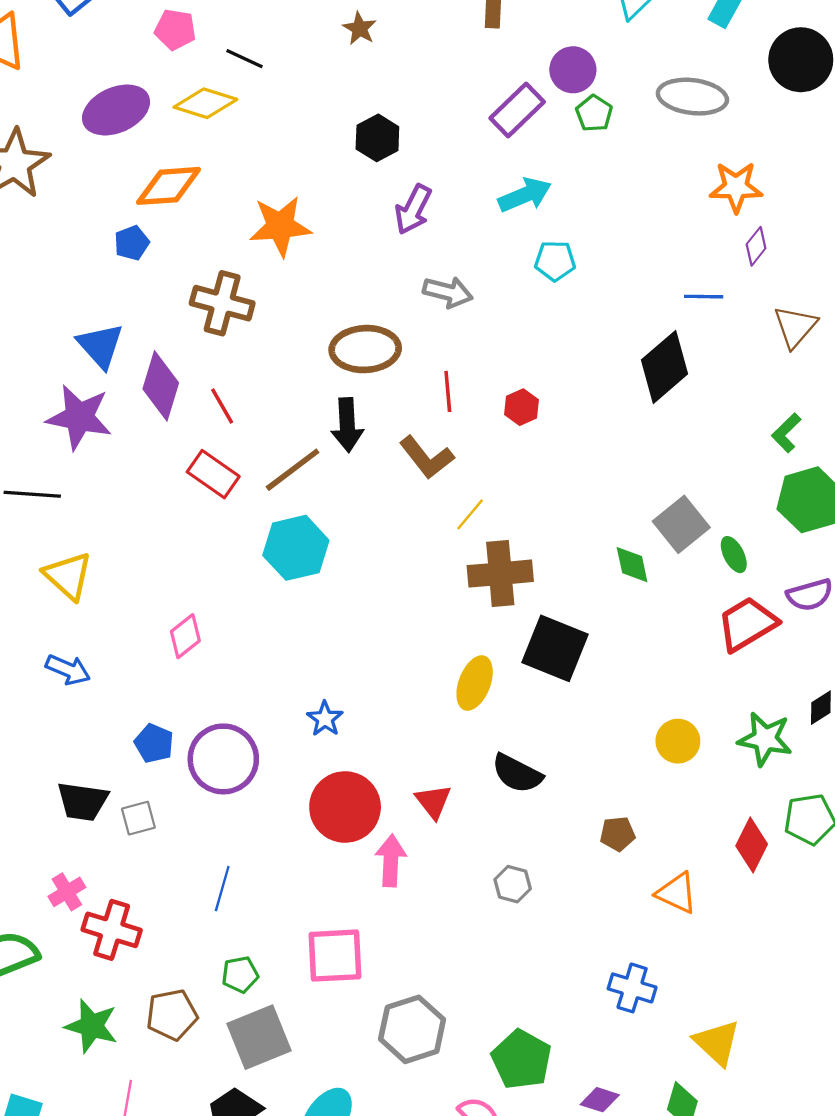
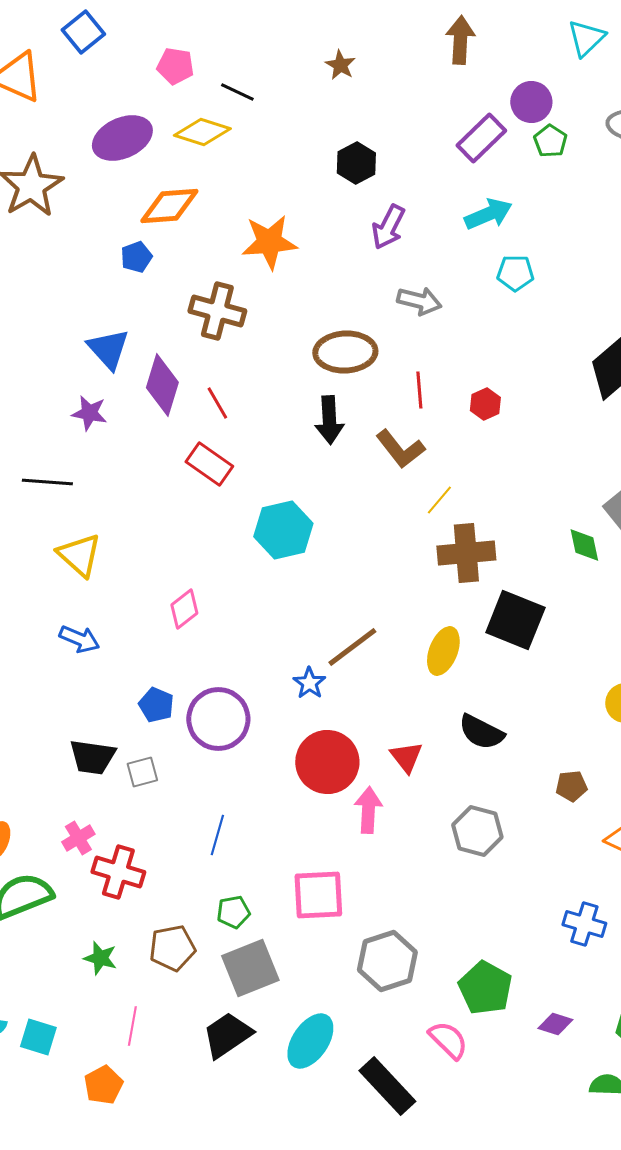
purple star: (79, 417) -> (89, 413), size x0.6
brown line: (293, 470) -> (352, 647), moved
gray hexagon: (513, 884) -> (477, 831), size x1.5
green star: (91, 1026) -> (100, 958), size x0.7

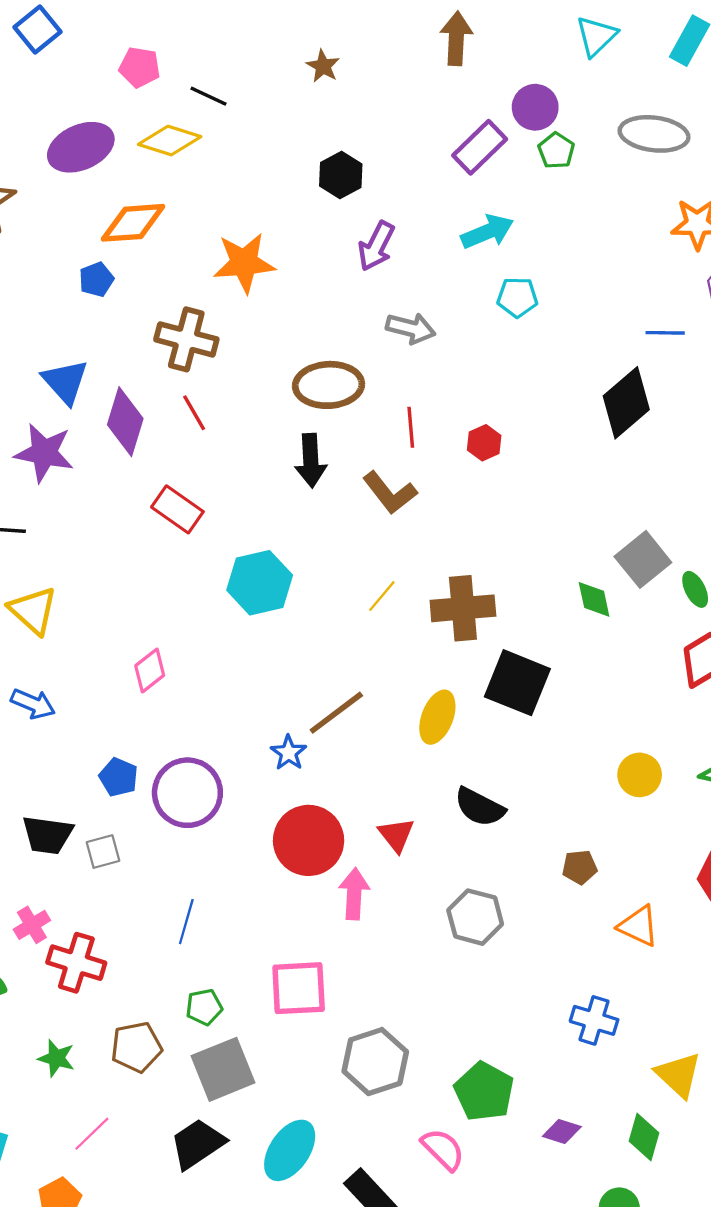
red line: (217, 403) -> (194, 413), moved
purple star: (89, 413) -> (44, 453), size x1.5
yellow line: (439, 500) -> (382, 596), moved
pink line: (132, 1026) -> (92, 1134), turned 36

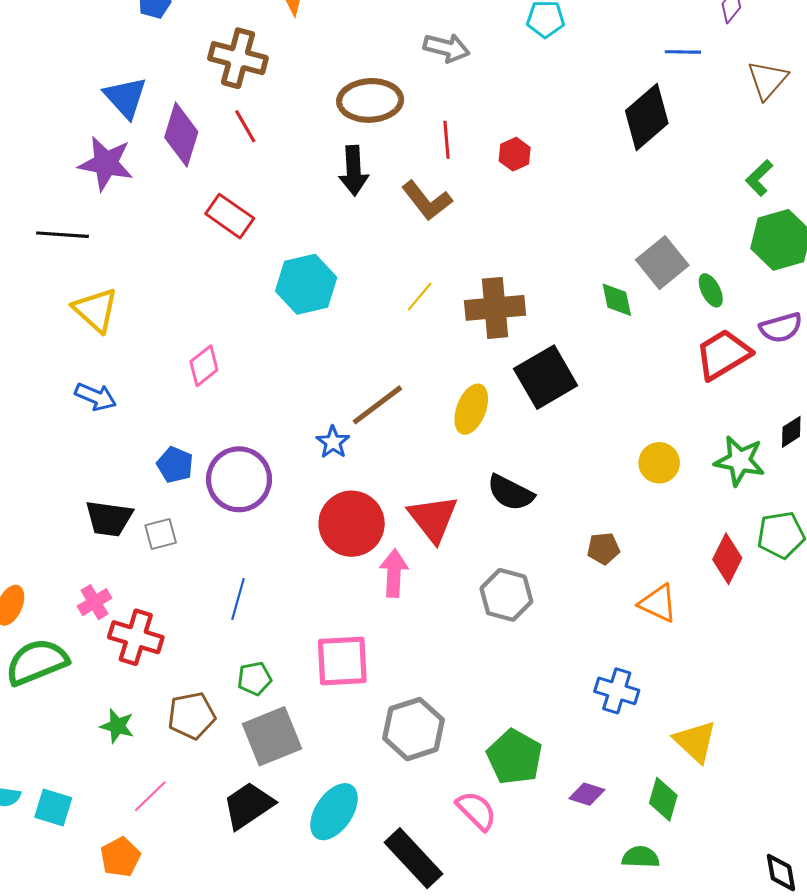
black square: (517, 683) -> (546, 377), turned 38
red triangle: (396, 835) -> (433, 519), size x1.5

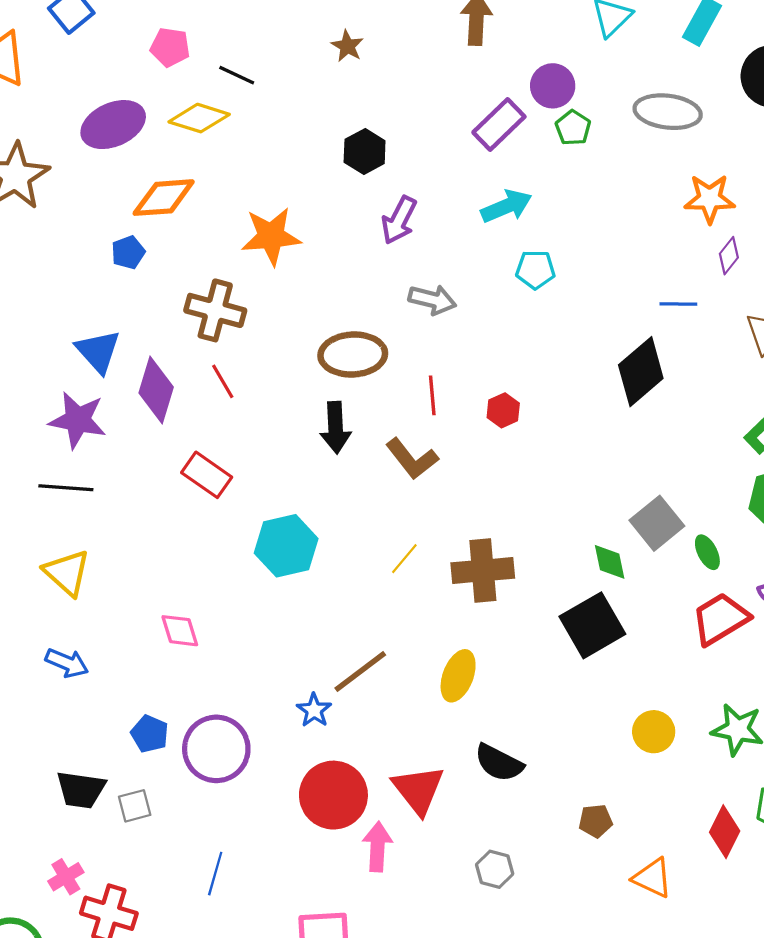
black line: (63, 235) -> (66, 488), moved
pink diamond: (204, 366) -> (180, 631), turned -69
black square: (546, 377) -> (592, 625), moved
gray hexagon: (506, 595) -> (495, 869), size x0.7

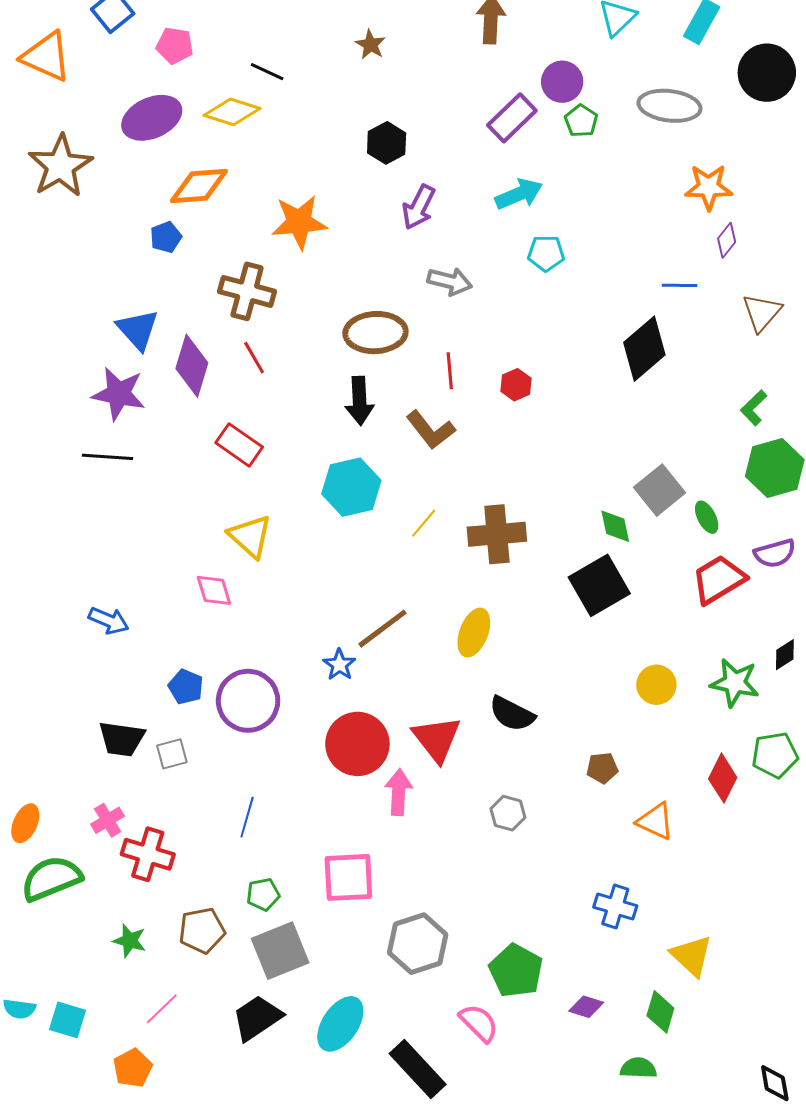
pink pentagon: (170, 47) -> (175, 46), moved
cyan hexagon: (286, 546) -> (351, 487), moved
yellow triangle: (67, 573) -> (250, 536), moved

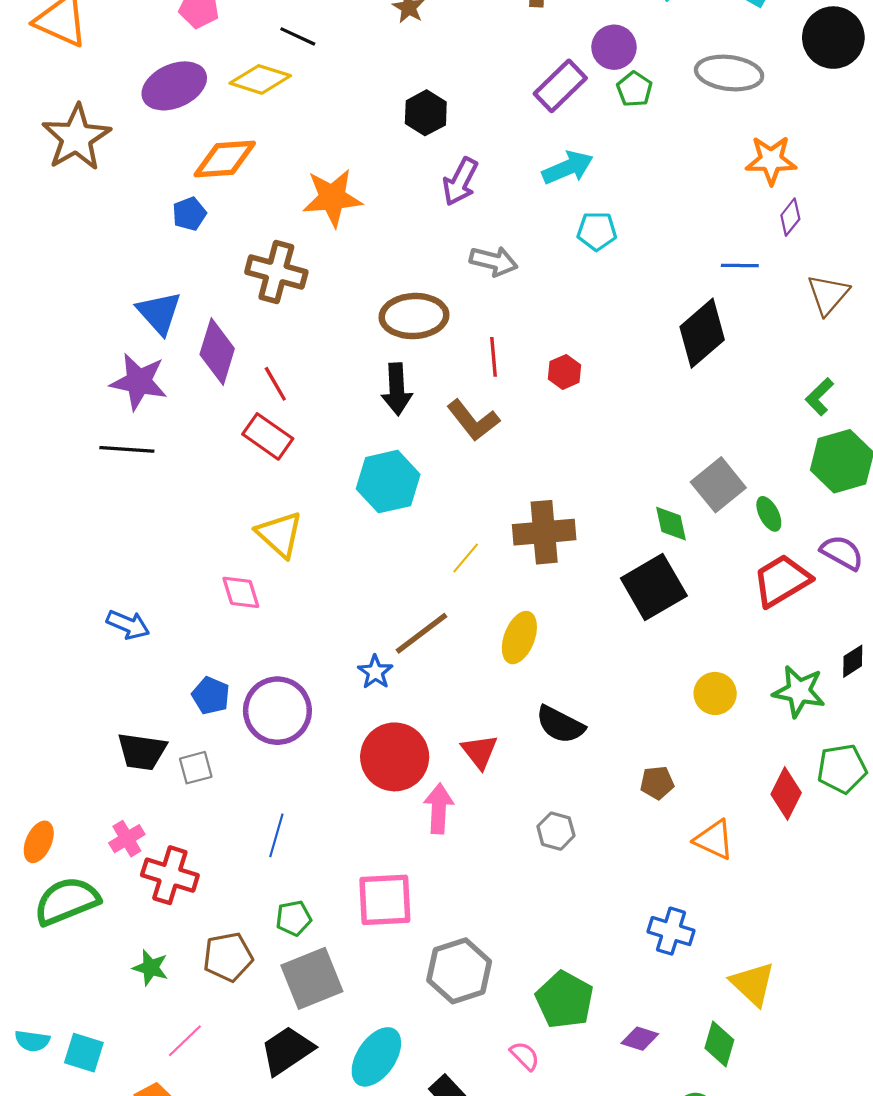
red line: (254, 358) -> (275, 384), moved
yellow line: (424, 523) -> (466, 558), moved
purple semicircle: (775, 553) -> (842, 553), turned -135
red triangle: (437, 739) -> (480, 752), size x0.7
pink semicircle: (479, 1023) -> (525, 1056), size x0.7

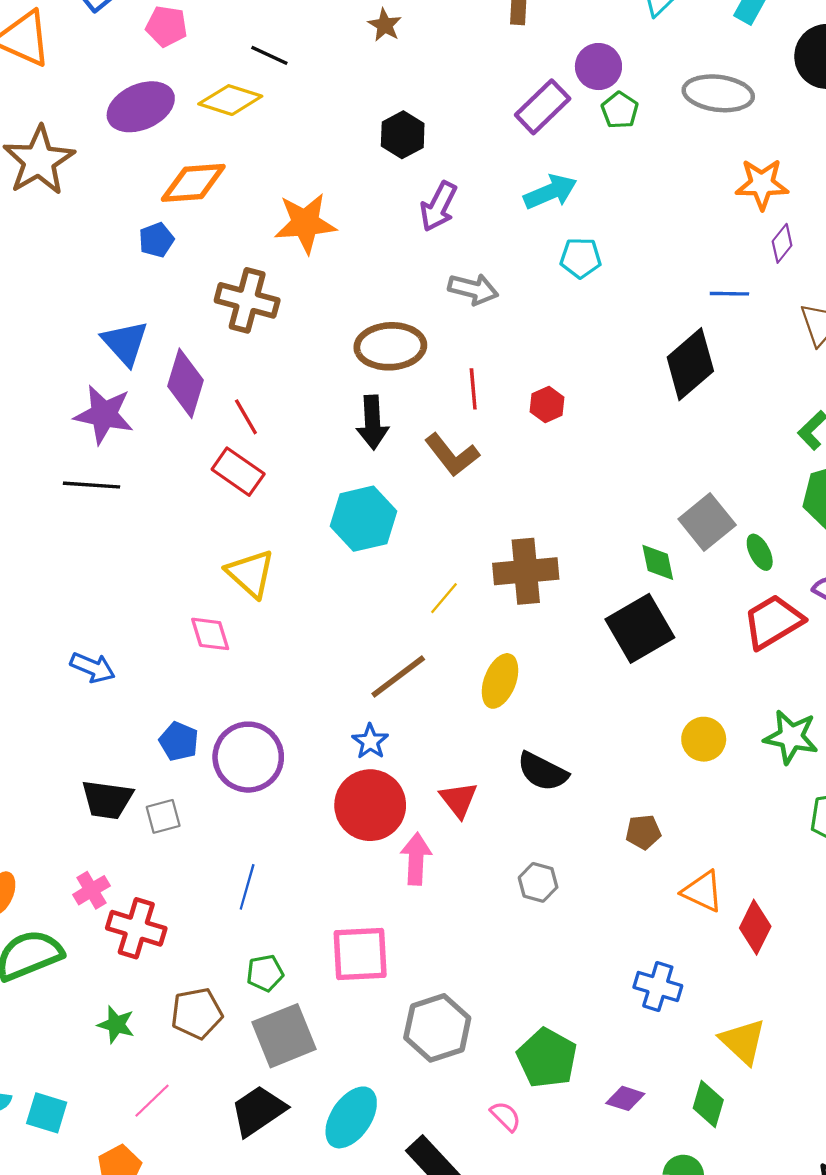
blue star: (375, 672) -> (370, 741), moved
red diamond: (786, 793) -> (755, 927), moved

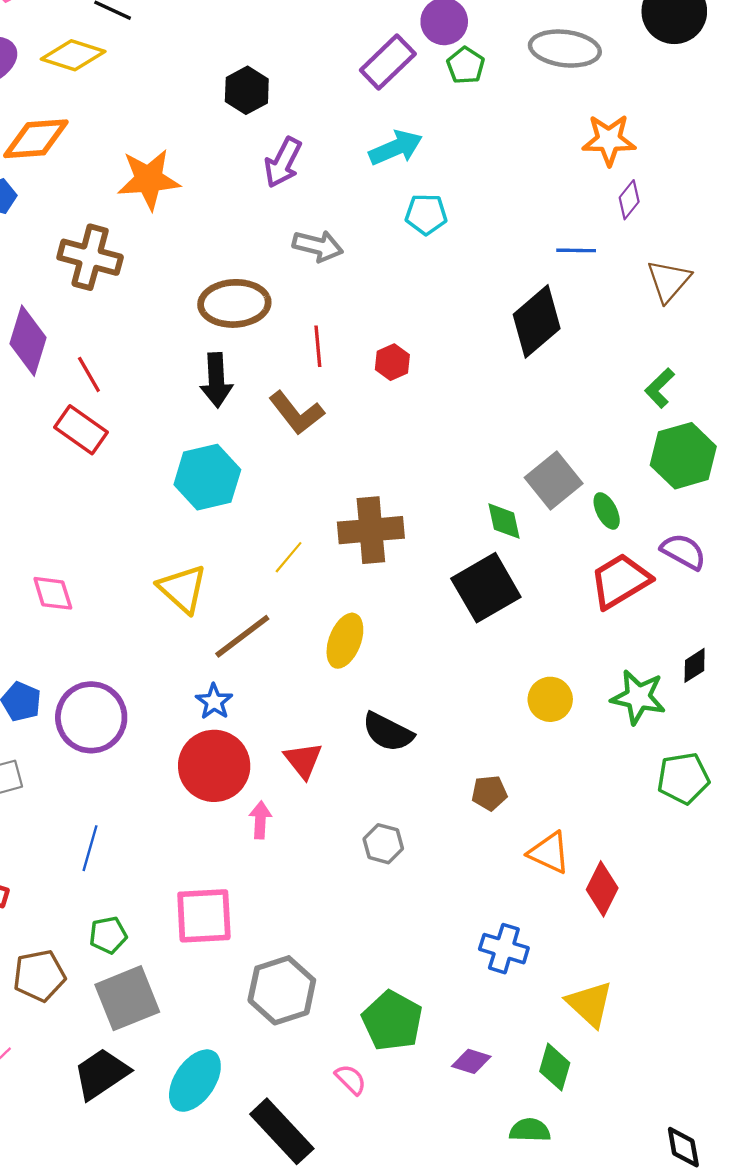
yellow triangle: (250, 573) -> (183, 589), moved
pink arrow: (416, 859) -> (260, 820), size x0.7

